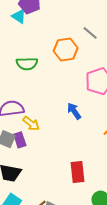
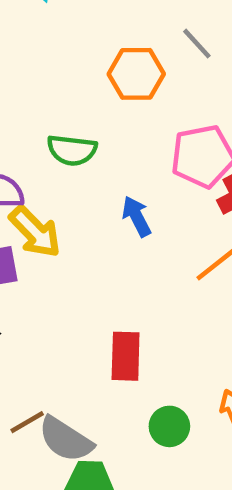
green semicircle: (27, 64) -> (72, 150), moved
yellow arrow: (31, 124) -> (35, 232), size x1.4

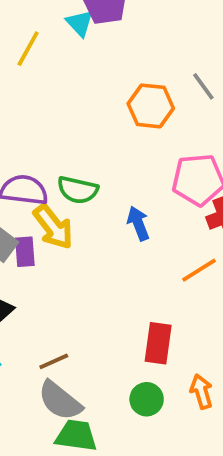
green semicircle: (72, 150) -> (78, 190), moved
red rectangle: (126, 356) -> (158, 343), moved
brown line: (27, 422) -> (54, 361), moved

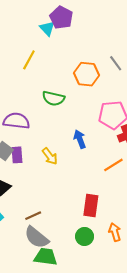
yellow line: (28, 49) -> (29, 60), moved
green semicircle: (78, 190) -> (53, 98), moved
yellow arrow: (53, 227) -> (50, 156), moved, size x0.7

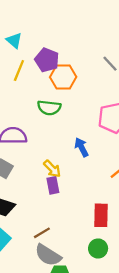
purple pentagon: (61, 18) -> (47, 60), moved
cyan triangle: (47, 28) -> (14, 40), moved
orange hexagon: (87, 74) -> (63, 77), moved
purple rectangle: (17, 155) -> (53, 185), moved

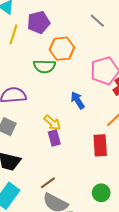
purple pentagon: (47, 60) -> (39, 22), turned -30
orange hexagon: (63, 77) -> (62, 49), moved
red rectangle: (101, 215) -> (100, 145), moved

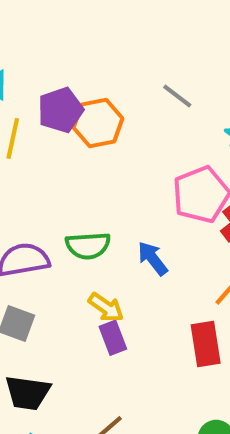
orange hexagon: (62, 49) -> (98, 123), moved
green semicircle: (44, 66) -> (88, 246), moved

